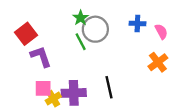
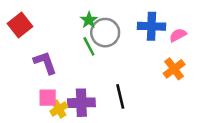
blue cross: (137, 24) -> (152, 26), size x1.5
pink semicircle: (161, 31) -> (178, 35), turned -91
red square: (26, 34) -> (20, 25), moved

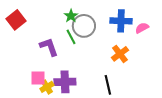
purple L-shape: (45, 63) -> (49, 47), moved
orange cross: (174, 69) -> (120, 54), moved
black line: (120, 96) -> (108, 85), moved

